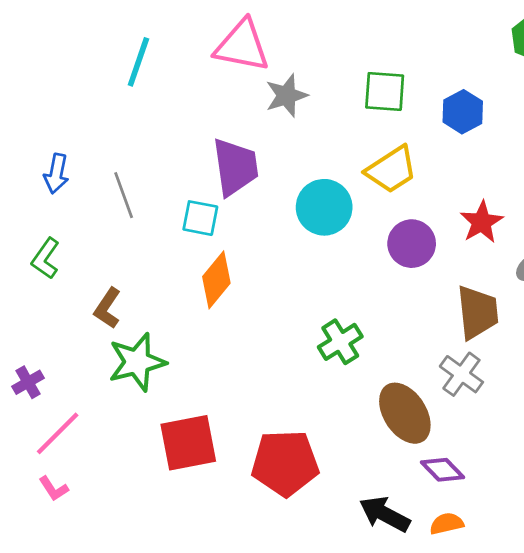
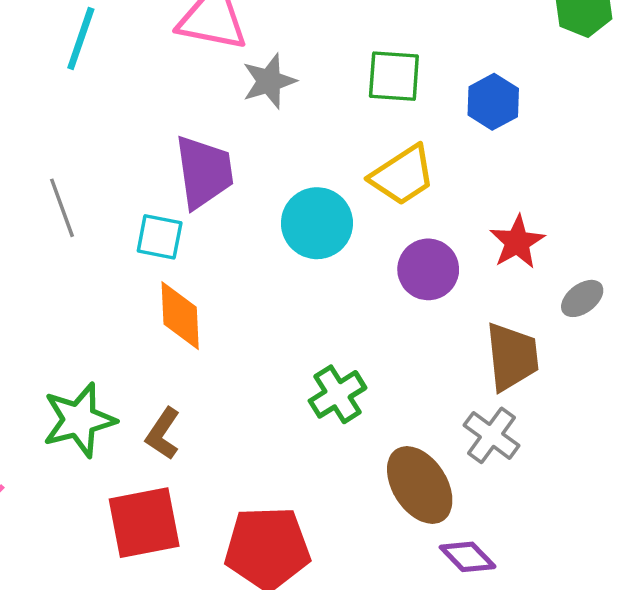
orange diamond: (216, 280) -> (180, 316), turned -42
brown L-shape: (107, 308) -> (163, 434), moved

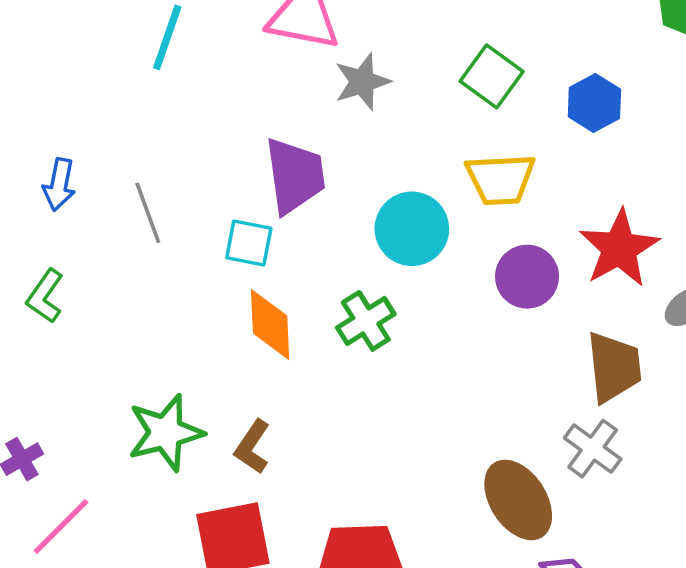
green square: (394, 76) -> (492, 76), turned 32
yellow trapezoid: (403, 175) -> (500, 179), turned 30
red star: (517, 242) -> (619, 248), size x1.4
green cross: (338, 394) -> (366, 321), moved

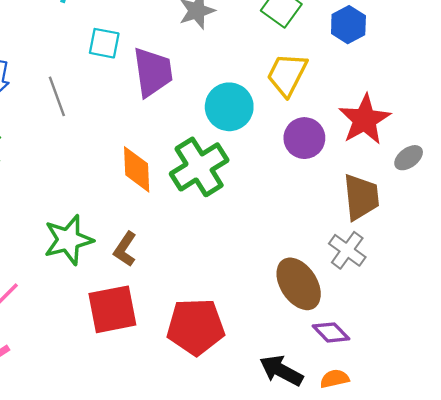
yellow trapezoid: (500, 179) -> (287, 74), turned 120
cyan square: (249, 243) -> (104, 43), moved
green cross: (366, 321) -> (199, 167), size x1.5

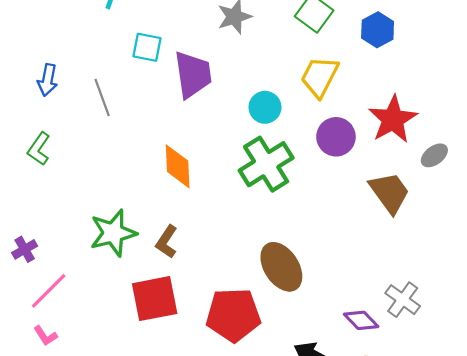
cyan circle: (229, 107) -> (265, 107), size x0.7
green cross: (199, 167) -> (266, 164), moved
brown trapezoid: (361, 197) -> (390, 193), turned -30
gray cross: (347, 250) -> (403, 300), moved
brown ellipse: (299, 284) -> (281, 267), moved

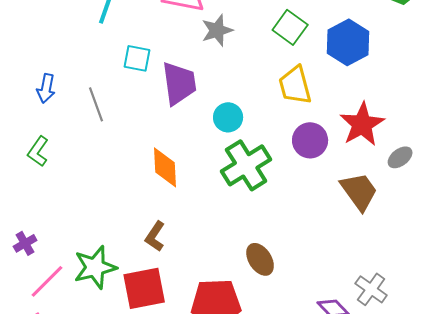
blue hexagon: (378, 30) -> (348, 42), size x1.4
yellow trapezoid: (320, 77) -> (295, 85), turned -42
cyan circle: (265, 107) -> (228, 117), moved
green star: (113, 233) -> (95, 267), moved
brown ellipse: (281, 267) -> (260, 259), size x0.7

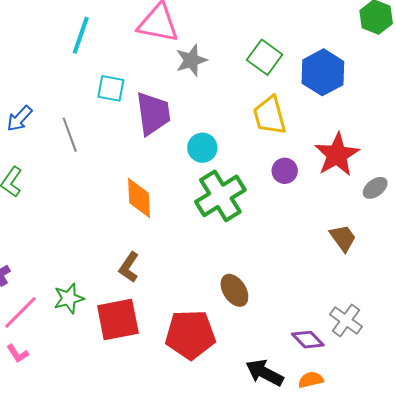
blue arrow: (46, 88) -> (19, 119), turned 32
purple circle: (310, 140) -> (285, 171), size x0.7
brown trapezoid: (359, 191) -> (343, 238), moved, size x0.7
green star: (95, 267) -> (69, 298), size x0.7

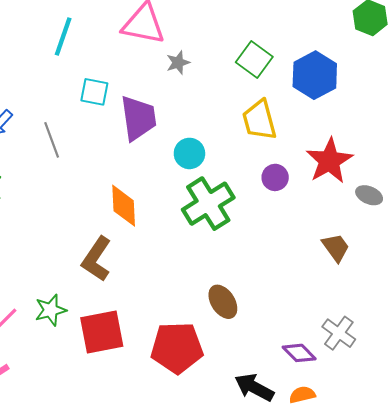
gray star: (191, 60) -> (178, 63), size x0.7
gray ellipse: (375, 188) -> (369, 195), turned 60
brown L-shape: (129, 267) -> (97, 259), moved, size x1.4

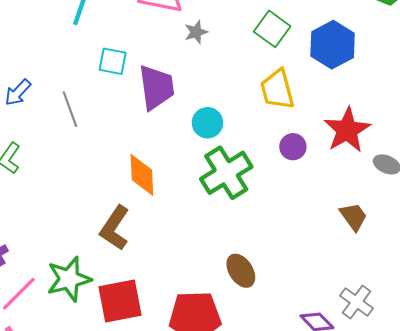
green star: (51, 310) -> (69, 279), size x1.4

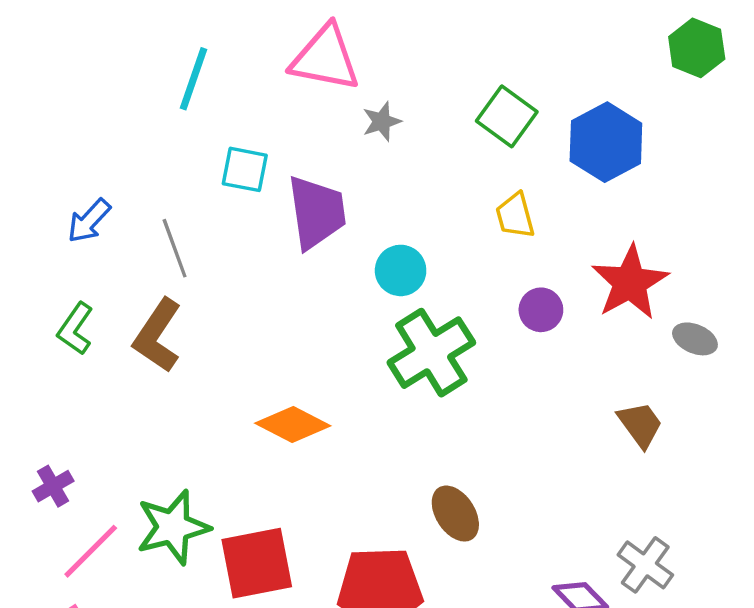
yellow trapezoid: (277, 89) -> (515, 216), size x0.7
orange diamond: (142, 175) -> (293, 425), moved, turned -60
brown L-shape: (115, 228) -> (157, 335), moved

